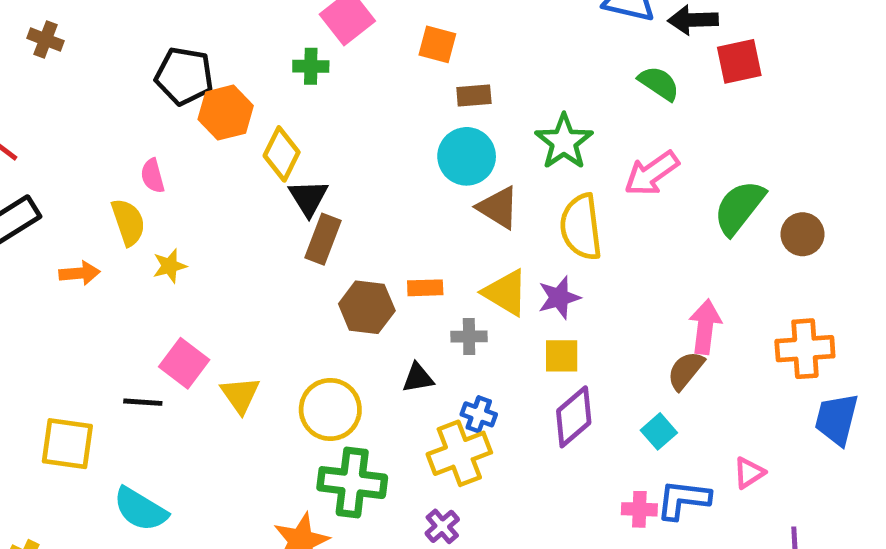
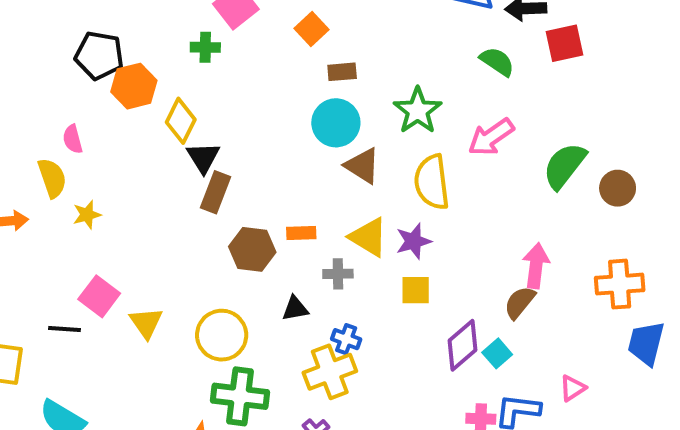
orange square: (437, 44) -> (311, 29), turned 32
purple diamond: (574, 417) -> (462, 345), moved

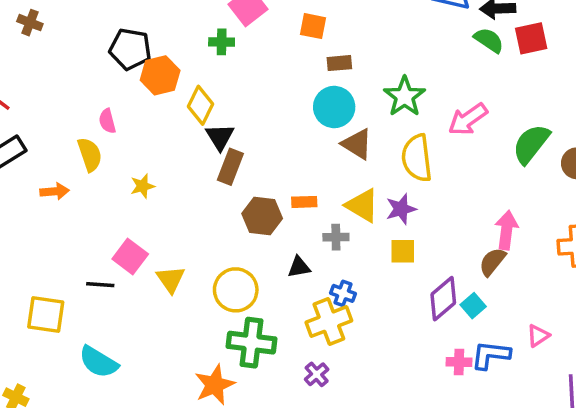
orange square: (311, 29) -> (313, 26), turned -36
green semicircle: (497, 62) -> (489, 40), moved
yellow star: (87, 215) -> (142, 186), moved

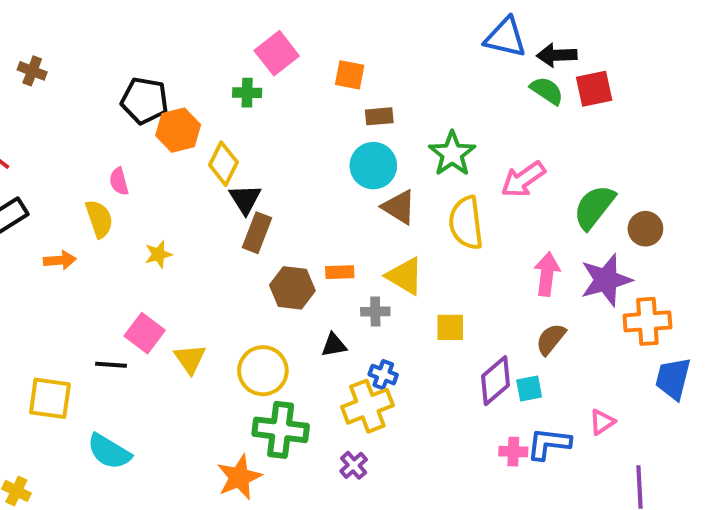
purple star: (401, 209) -> (606, 280), moved, size x1.5
pink arrow: (506, 230) -> (547, 274), moved
cyan square: (473, 306) -> (529, 388), turned 30

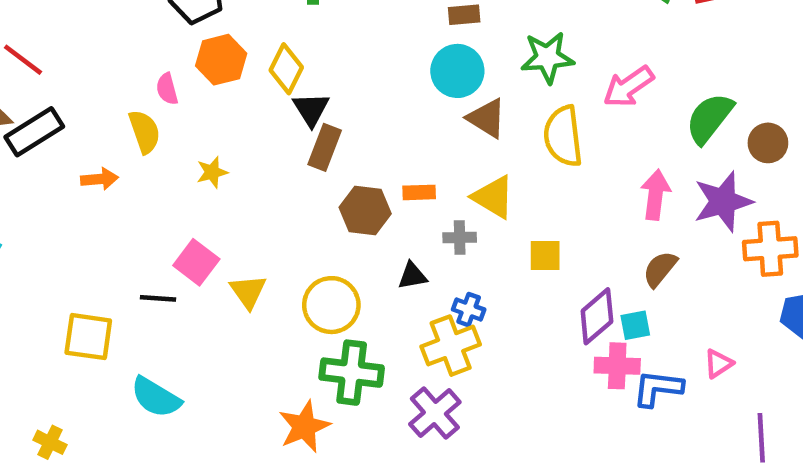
orange hexagon: (178, 130) -> (221, 60), moved
green star: (452, 154) -> (547, 57), turned 30
pink cross: (513, 452) -> (617, 366), moved, size x1.4
purple cross: (354, 465) -> (435, 413), size x1.6

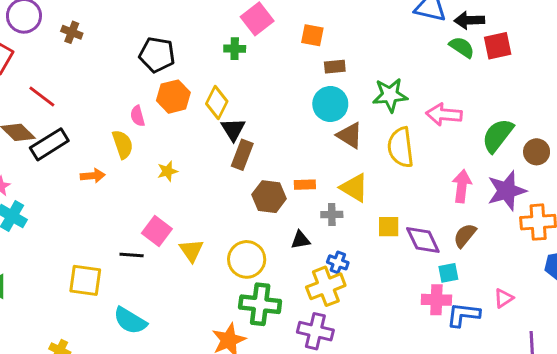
pink arrow: (628, 87) -> (444, 114), turned 40
purple diamond: (597, 316) -> (423, 240), moved, turned -75
purple cross: (435, 413) -> (315, 331), turned -36

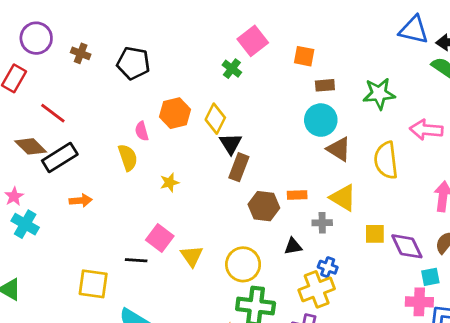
green cross: (235, 49) -> (232, 69), turned 36
black pentagon: (157, 55) -> (133, 63), moved
green star: (390, 95) -> (379, 94), moved
orange arrow: (93, 176) -> (81, 201), moved

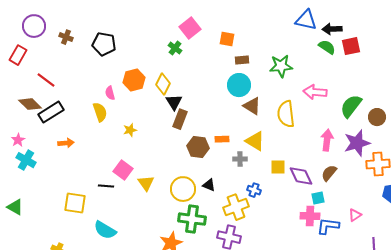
black triangle: (293, 246) -> (209, 185), moved, turned 32
blue cross: (328, 267) -> (254, 190), moved

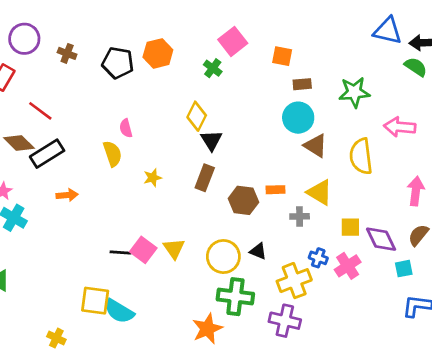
orange hexagon: (134, 80) -> (158, 53), moved
brown rectangle: (180, 119) -> (205, 178), moved
pink square: (123, 170) -> (143, 250), moved
yellow square: (75, 203) -> (95, 301), moved
pink cross: (310, 216) -> (348, 266), moved, turned -36

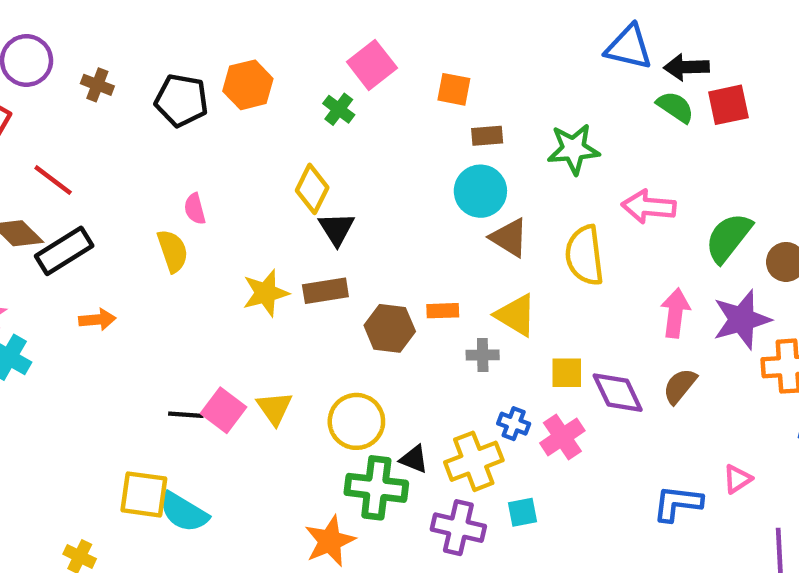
yellow star: (153, 178) -> (266, 293), moved, size x1.5
brown rectangle: (205, 178) -> (325, 291), turned 60
black triangle: (258, 251) -> (414, 459), moved
cyan square: (404, 269) -> (523, 512), moved

